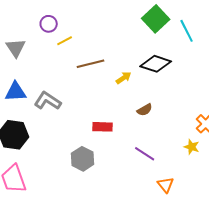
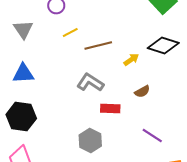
yellow line: (65, 41) -> (70, 32), moved
gray L-shape: (48, 101) -> (90, 82), moved
brown semicircle: (145, 110) -> (142, 92), moved

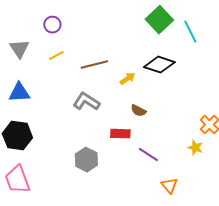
yellow line: (70, 32) -> (56, 56), moved
brown semicircle: (142, 92) -> (138, 111), turned 56
red rectangle: (110, 108) -> (120, 134), moved

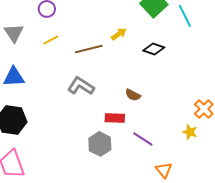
black diamond: (159, 65) -> (154, 49), size x0.7
yellow arrow: (127, 79) -> (119, 34), moved
gray hexagon: (86, 160) -> (100, 144), moved

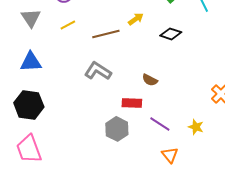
yellow star: (190, 132) -> (196, 127), moved
orange triangle: (164, 170) -> (170, 155), moved

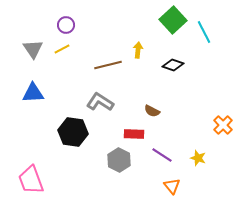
yellow arrow: (136, 19) -> (138, 50), turned -49
yellow line: (68, 25) -> (62, 49), moved
black hexagon: (29, 105) -> (73, 132), moved

